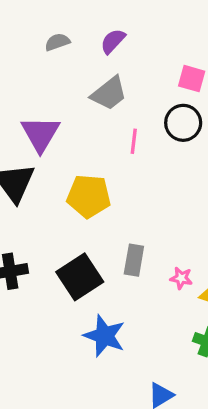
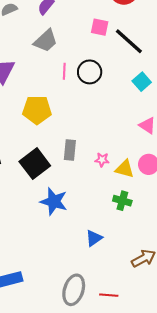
black circle: (183, 123) -> (90, 72), moved

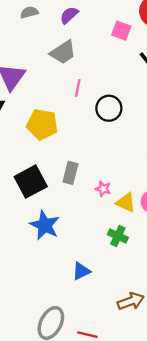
pink square: (100, 27) -> (121, 31), moved
black circle: (90, 72) -> (109, 108), moved

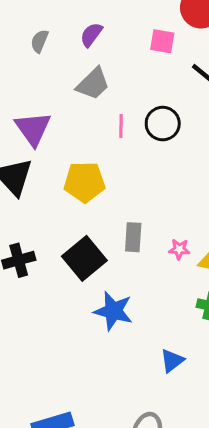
gray semicircle: (29, 12) -> (39, 41), turned -42
black circle: (109, 108) -> (163, 124), moved

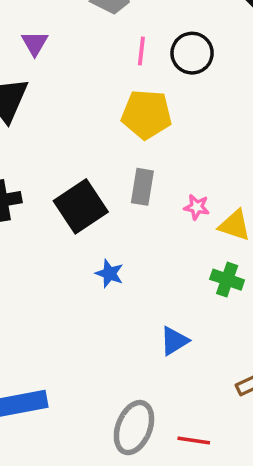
purple triangle: (33, 129) -> (35, 43), size x0.6
yellow pentagon: (84, 182) -> (146, 114), moved
blue star: (113, 311) -> (109, 274), size x0.6

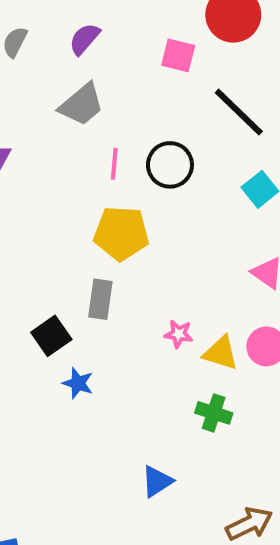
gray rectangle: (142, 187) -> (100, 299), moved
black square: (81, 206) -> (51, 336), size x0.7
blue star: (109, 274) -> (78, 383), moved

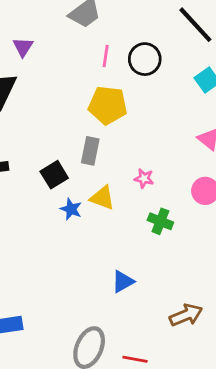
yellow triangle: (221, 353) -> (102, 198), moved
green cross: (214, 413) -> (160, 221), moved

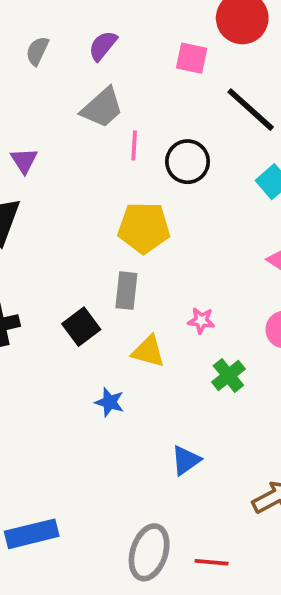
pink line: (106, 56) -> (134, 146), moved
blue star: (71, 209) -> (110, 402), moved
green cross: (160, 221) -> (228, 376), turned 35

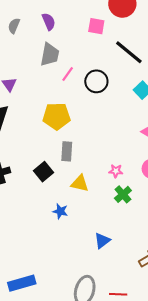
purple semicircle: (103, 46) -> (49, 22), turned 120
gray trapezoid: (102, 108) -> (50, 55), turned -35
pink line: (134, 146) -> (68, 74), turned 35
yellow pentagon: (144, 228) -> (56, 116), moved
pink star: (201, 321) -> (116, 171), moved

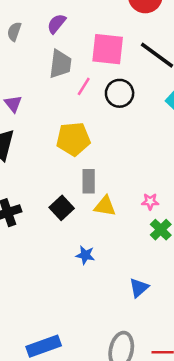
purple semicircle: (49, 22) -> (56, 24), turned -114
pink square: (96, 26) -> (108, 49), moved, size x1.6
yellow triangle: (80, 183) -> (105, 206), moved

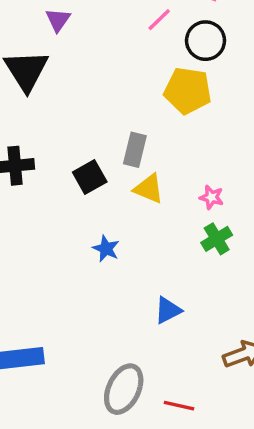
yellow pentagon: (73, 139) -> (188, 91), moved

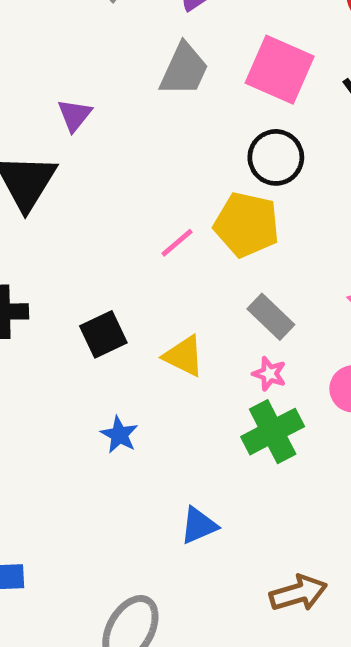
pink line: (159, 20) -> (177, 243), moved
gray rectangle: (135, 150) -> (271, 317), moved, turned -64
green cross: (217, 239) -> (273, 432), size x1.4

